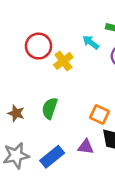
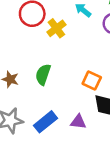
purple triangle: (86, 147) -> (78, 122), moved

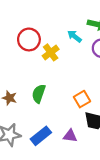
orange square: (92, 81) -> (82, 99), turned 35

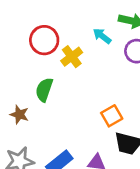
green semicircle: (39, 94) -> (44, 90), moved

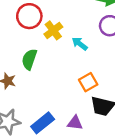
cyan arrow: (102, 36) -> (80, 44), moved

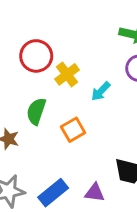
cyan arrow: (80, 44) -> (101, 91), turned -84
orange square: (88, 82) -> (73, 130), moved

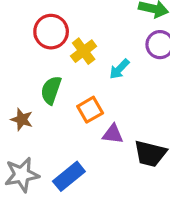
purple triangle: (95, 193) -> (113, 134), moved

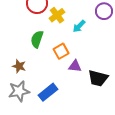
brown star: (22, 119) -> (19, 66), moved

